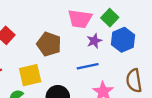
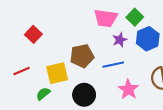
brown pentagon: (49, 44) -> (82, 56), moved, turned -30

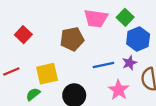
purple star: (120, 40) -> (129, 63), moved
brown pentagon: (82, 56) -> (72, 39), moved

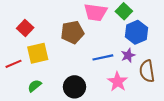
yellow square: (47, 74) -> (38, 53), moved

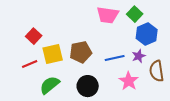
red square: (25, 28) -> (34, 36), moved
brown pentagon: (72, 32) -> (81, 52), moved
green semicircle: (35, 86) -> (50, 85), size x1.5

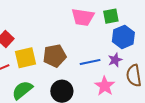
green square: (135, 14) -> (111, 16), turned 35

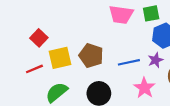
brown pentagon: (55, 56) -> (91, 56), turned 30

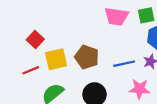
pink star: (144, 88) -> (140, 89), turned -30

